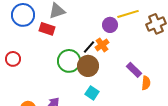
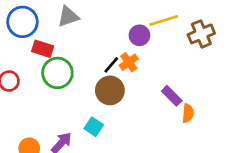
red rectangle: (47, 29) -> (43, 49), moved
green circle: (69, 61) -> (57, 73), moved
cyan square: (92, 93) -> (94, 127), moved

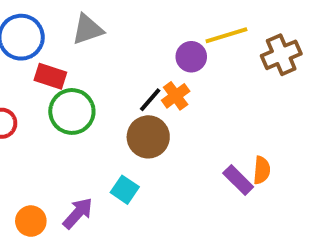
purple rectangle: (172, 96) -> (238, 180), moved

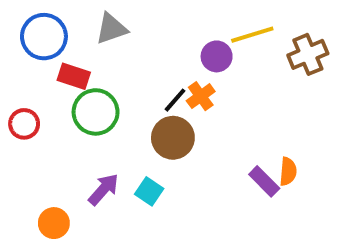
purple arrow: (78, 213) -> (103, 189), moved

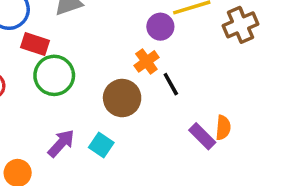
black line: (175, 100) -> (171, 84), moved, turned -70

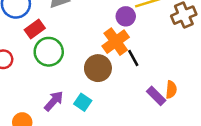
red rectangle: (35, 44) -> (35, 29), turned -54
orange cross: (146, 61) -> (116, 42), size x1.5

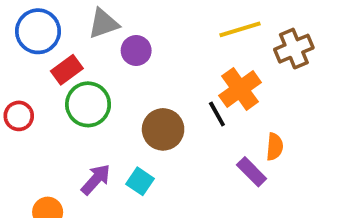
purple circle: (126, 16) -> (136, 51), moved
orange cross: (116, 42) -> (240, 89), moved
orange semicircle: (171, 90) -> (275, 147), moved

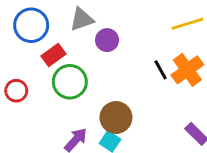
black line: (217, 114) -> (161, 70), moved
brown circle: (163, 129) -> (116, 117), moved

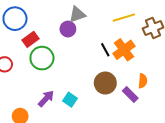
gray triangle: (82, 19) -> (77, 14), moved
brown circle: (116, 117) -> (105, 83), moved

